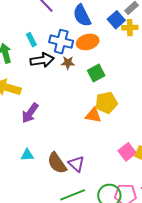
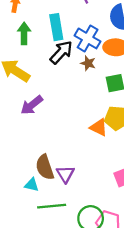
cyan rectangle: (31, 40) -> (56, 27), size x1.6
black arrow: (42, 60) -> (61, 52), turned -55
cyan triangle: (27, 155) -> (32, 185), moved

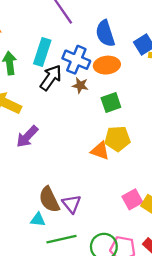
cyan rectangle: (56, 27) -> (42, 52), turned 35

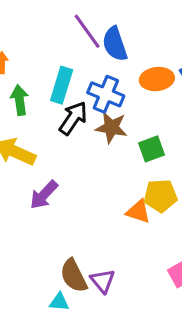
blue semicircle: (105, 33) -> (115, 44), moved
orange ellipse: (107, 65) -> (157, 79), moved
brown star: (80, 85) -> (111, 127), size x1.5

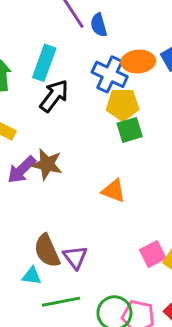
blue semicircle: (115, 44) -> (99, 25), size x0.7
blue cross: (106, 94) -> (110, 74), moved
brown star: (111, 127) -> (47, 164), moved
yellow pentagon: (161, 196) -> (123, 104), moved

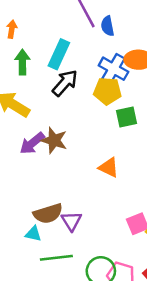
yellow pentagon: (123, 104) -> (107, 91), moved
brown semicircle: (47, 251) -> (48, 214), turned -88

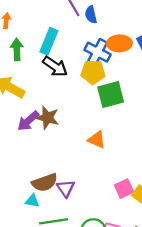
black arrow: (65, 83) -> (55, 66), turned 85
green square: (126, 117) -> (111, 95), size x1.4

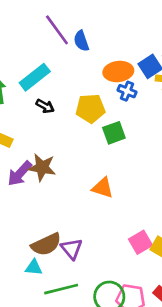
cyan rectangle: (49, 41) -> (35, 77), turned 35
blue cross: (98, 52) -> (127, 91), moved, size x0.6
black arrow: (55, 66) -> (45, 106), size x0.6
green square: (111, 95) -> (114, 133), size x0.7

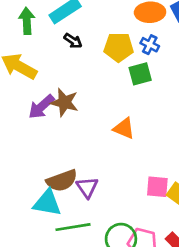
blue cross: (127, 91) -> (150, 45), moved
pink square: (141, 242) -> (157, 187), turned 30
cyan triangle: (34, 267) -> (47, 203), size x1.6

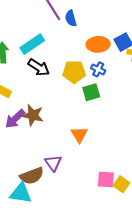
black arrow: (73, 41) -> (39, 67), size x1.5
orange triangle: (124, 128) -> (79, 135), turned 36
purple triangle: (87, 187) -> (53, 163), moved

